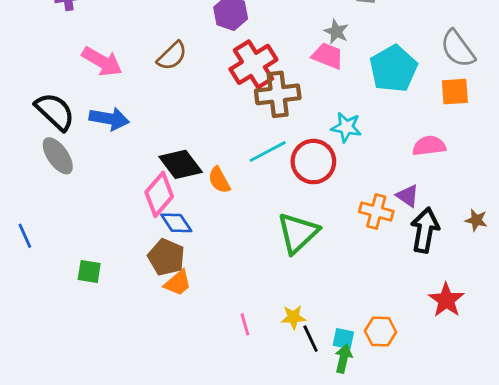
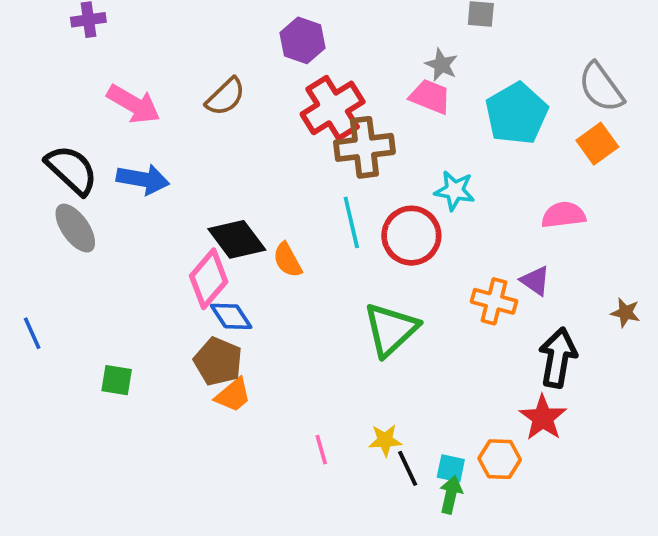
orange square: (455, 92) -> (597, 144), turned -32
cyan line: (268, 152) -> (351, 222), turned -75
black arrow: (425, 230) -> (558, 358), moved
red star: (446, 300) -> (543, 418), moved

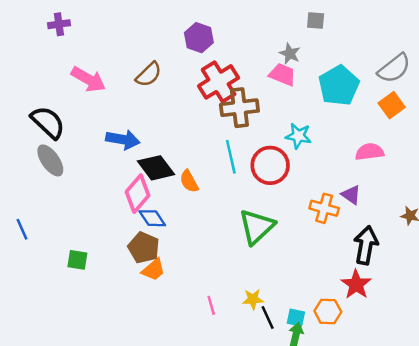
gray semicircle: (601, 87) -> (394, 68), turned -92
blue arrow: (143, 179) -> (123, 140), moved

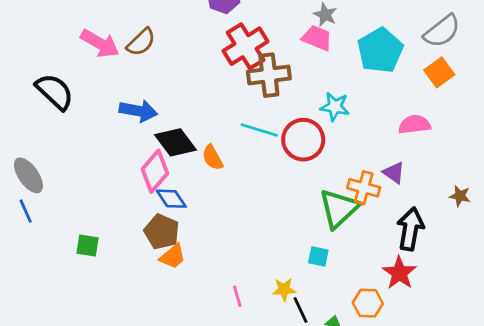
brown semicircle: (149, 74) -> (141, 42), moved
cyan line: (231, 157) -> (259, 130), turned -60
gray ellipse: (50, 160) -> (28, 175), moved
green triangle: (257, 227) -> (339, 208), moved
cyan square: (296, 318) -> (318, 256), moved

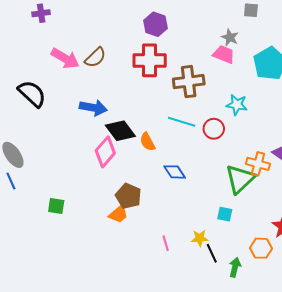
red cross: (246, 46) -> (150, 60), moved, turned 32
red circle: (303, 140) -> (214, 129), size x0.7
blue diamond: (171, 199) -> (175, 172), moved
brown pentagon: (162, 232) -> (128, 196), moved

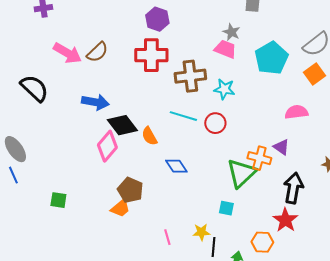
cyan star: (237, 105) -> (224, 89), moved
black line: (212, 253) -> (213, 247), turned 30

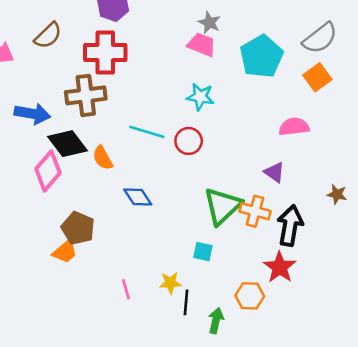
brown semicircle: (97, 52) -> (48, 36), moved
brown cross: (190, 76) -> (86, 95), moved
orange cross: (259, 158) -> (255, 211), moved

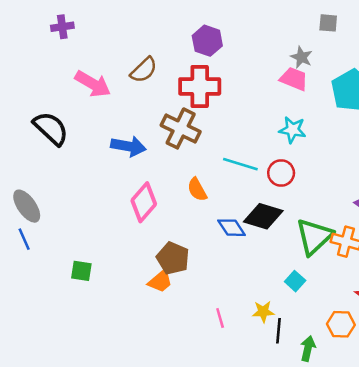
brown cross: (86, 95) -> (181, 128), turned 33
black diamond: (68, 144) -> (263, 216), moved, turned -36
cyan square: (203, 252) -> (295, 281), turned 30

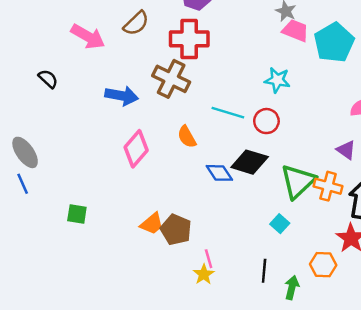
pink trapezoid: (294, 79) -> (295, 31), moved
black semicircle: (51, 128) -> (48, 79), size x0.6
brown pentagon: (173, 258) -> (176, 230), moved
yellow star: (263, 312) -> (204, 274), moved, turned -30

